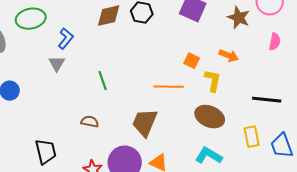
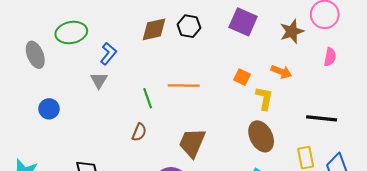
brown star: (239, 18) -> (292, 31), turned 30
orange line: (169, 87) -> (184, 86), moved
brown ellipse: (210, 117) -> (261, 136), turned 40
brown semicircle: (90, 122) -> (139, 132), moved, turned 102

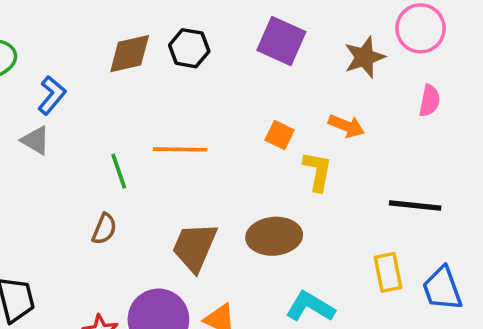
gray triangle: (99, 80) -> (36, 140), turned -30
brown ellipse: (261, 136) -> (274, 236), moved, turned -68

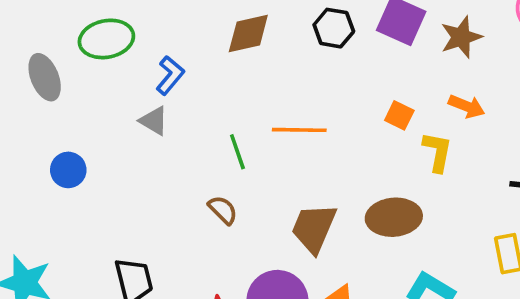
black hexagon: (189, 48) -> (334, 28), moved
brown star: (365, 57) -> (461, 37), moved
brown semicircle: (104, 229) -> (223, 210), turned -68

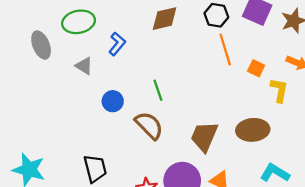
gray triangle: (154, 121) -> (84, 66), moved
orange line: (299, 130) -> (225, 49), moved, turned 72
blue circle: (68, 170) -> (113, 101), moved
brown semicircle: (223, 210) -> (149, 125), size x1.6

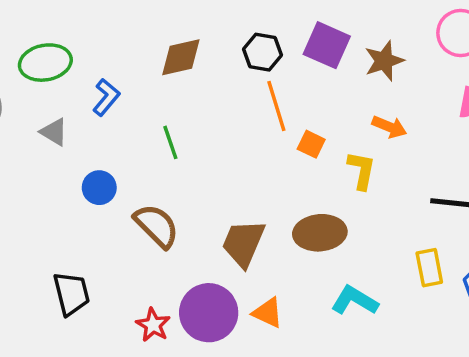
orange square: (256, 68) -> (311, 144), moved
green line: (158, 90) -> (170, 142), moved

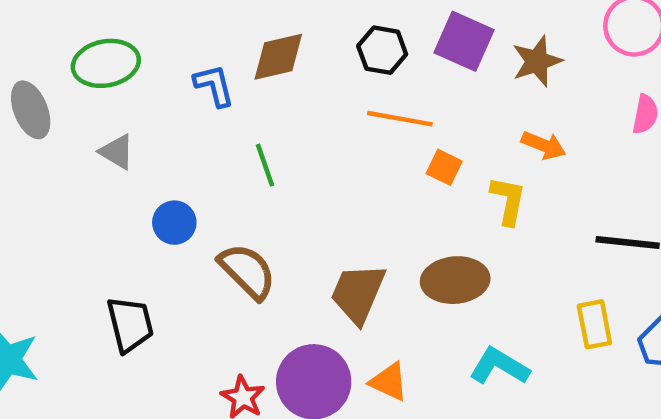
blue L-shape: (106, 97) -> (214, 86), moved, turned -54
orange line: (276, 106) -> (400, 119), turned -63
black trapezoid: (71, 294) -> (130, 324), moved

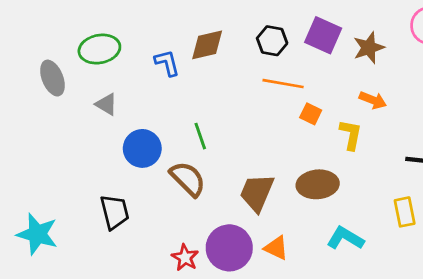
green line: (265, 165) -> (200, 136), moved
blue circle: (174, 223) -> (142, 148), size x1.4

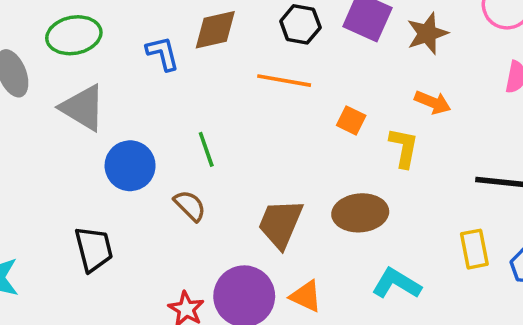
orange line: (283, 84) -> (284, 81), moved
gray triangle: (106, 104) -> (83, 108), size x1.6
brown semicircle: (188, 179) -> (190, 206), size x0.7

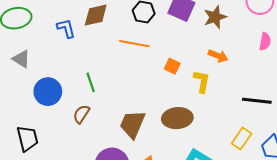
gray triangle: (83, 108) -> (21, 59), size x0.7
brown semicircle: (190, 206) -> (81, 114), turned -102
yellow rectangle: (474, 249) -> (242, 138), turned 45

